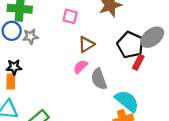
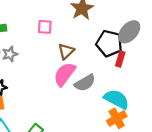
pink semicircle: (81, 67) -> (64, 74), size x1.6
gray semicircle: (99, 79) -> (85, 83), turned -90

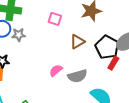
brown triangle: (66, 51) -> (77, 42), moved
pink semicircle: (64, 74) -> (56, 70), moved, size x0.6

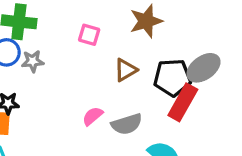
black pentagon: (107, 47) -> (172, 78), turned -30
red rectangle: (113, 63) -> (183, 102), size x1.6

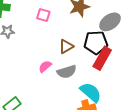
gray ellipse: (204, 68) -> (110, 22), moved
brown triangle: (126, 70) -> (66, 47), moved

